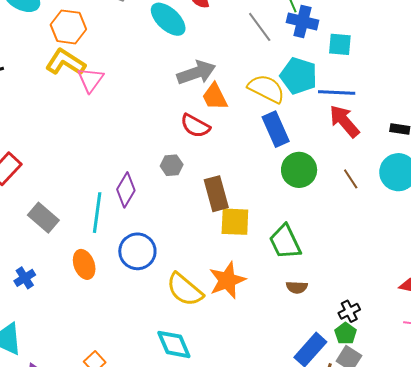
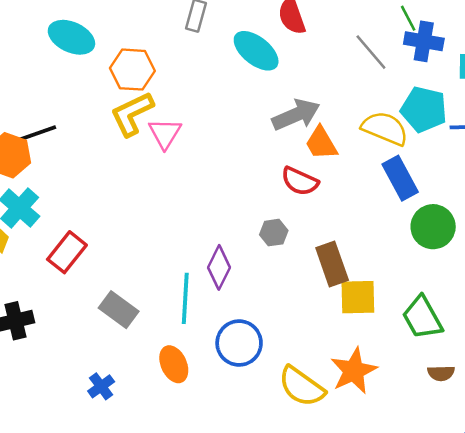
yellow L-shape: (65, 62) -> (132, 114), turned -54

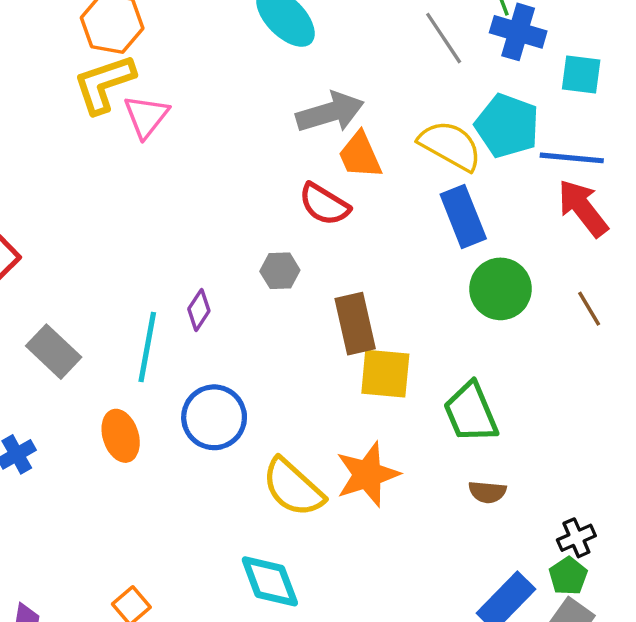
purple diamond: (219, 267) -> (199, 310), size x0.7

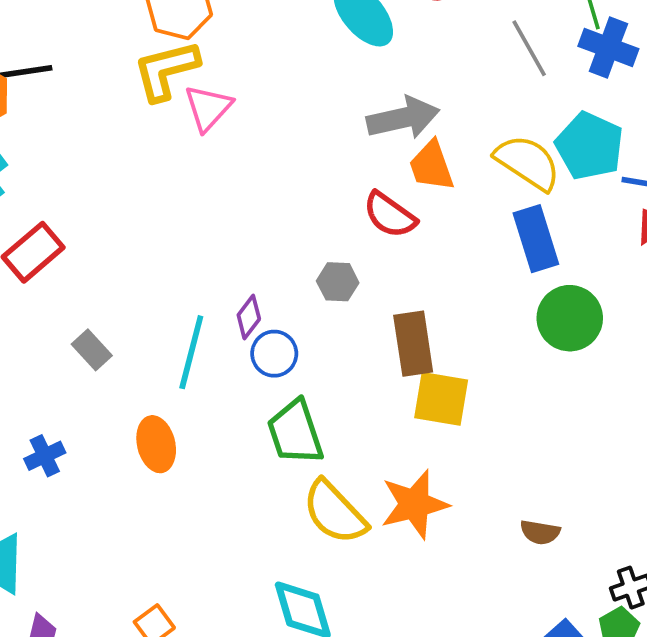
gray rectangle: (54, 352) -> (92, 350), size x0.7
green trapezoid: (471, 412) -> (295, 432), moved
blue circle: (214, 417) -> (274, 354), moved, size x0.7

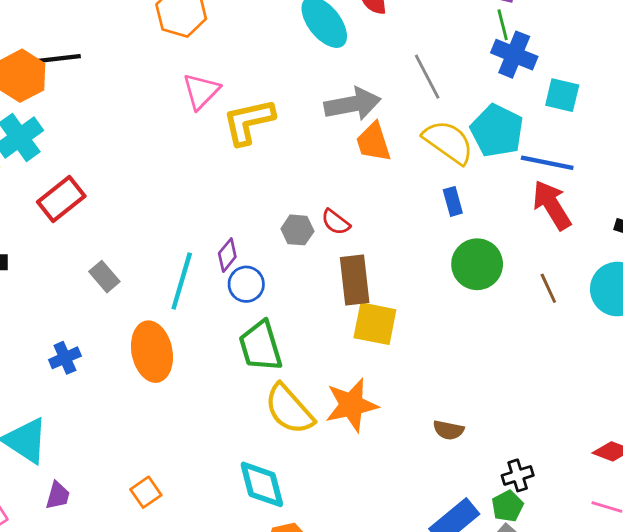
gray line: (529, 48) -> (427, 77), moved
yellow L-shape: (166, 70) -> (249, 122), moved
red semicircle: (390, 215) -> (336, 222), moved, size x0.7
blue rectangle: (536, 239) -> (453, 201), size x0.6
orange ellipse: (156, 444) -> (152, 352), size x1.4

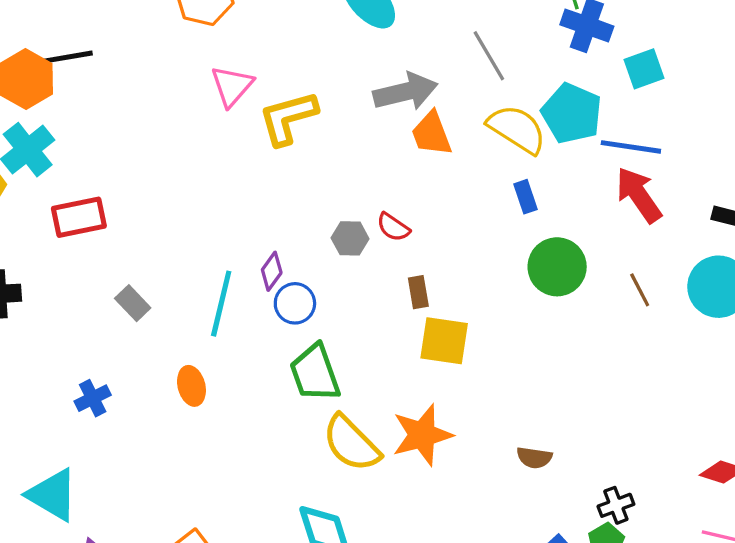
cyan square: (562, 95) -> (644, 69), turned -30
red rectangle: (61, 199) -> (79, 217), turned 30
brown rectangle: (355, 280) -> (418, 292), size x0.6
orange ellipse: (152, 352) -> (191, 386), size x0.6

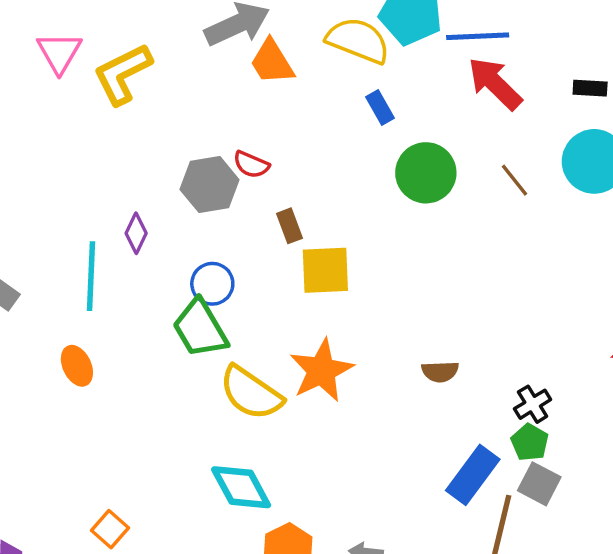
gray hexagon: (350, 238) -> (210, 185), size x1.5
blue circle: (295, 303) -> (212, 284), moved

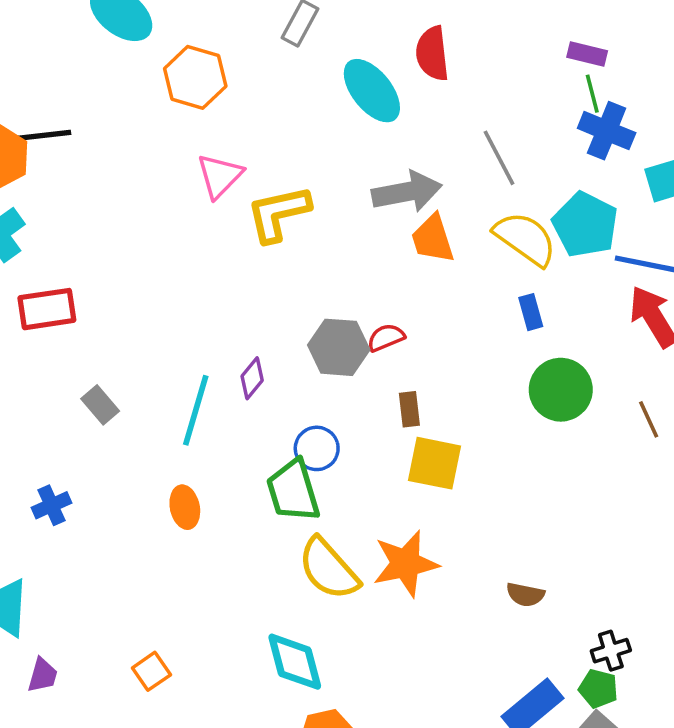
red semicircle: (251, 165) -> (386, 338), turned 120
orange ellipse: (77, 366) -> (185, 507), moved
green pentagon: (530, 442) -> (598, 689), turned -30

